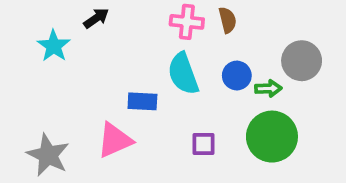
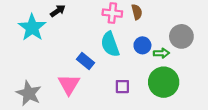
cyan star: (54, 46) -> (32, 28), size x1.4
blue rectangle: (142, 101) -> (86, 61), turned 36
pink triangle: (115, 140) -> (69, 84), turned -35

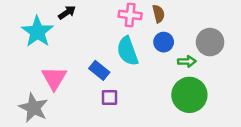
blue circle: (142, 45) -> (164, 42), moved
pink triangle: (69, 84) -> (54, 78), moved
purple square: (122, 87) -> (110, 97), moved

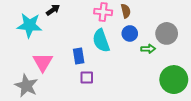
cyan star: (37, 32) -> (29, 25), turned -30
blue rectangle: (99, 70) -> (79, 56), turned 42
green circle: (189, 95) -> (174, 80), moved

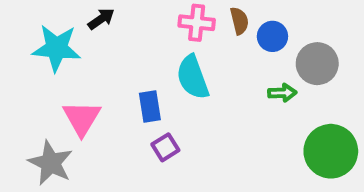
blue circle: (130, 33) -> (272, 36), moved
purple square: (87, 77) -> (165, 147), turned -32

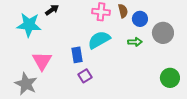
cyan semicircle: (193, 77) -> (99, 40), turned 80
green arrow: (282, 93) -> (135, 42), moved
green circle: (331, 151) -> (170, 78), size x0.7

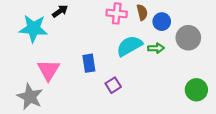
cyan semicircle: (99, 40) -> (129, 46), moved
purple square: (85, 76) -> (113, 85), moved

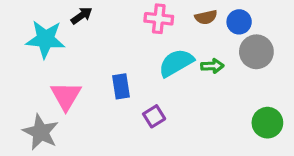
brown semicircle: (142, 12) -> (206, 17), moved, turned 91
blue circle: (162, 22) -> (239, 22), moved

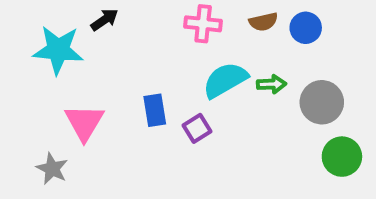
gray circle: (256, 52) -> (322, 102), moved
purple square: (154, 116) -> (197, 128), moved
gray star: (41, 132) -> (52, 169), size x0.7

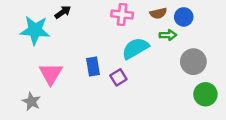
green arrow: (271, 84) -> (168, 35), moved

